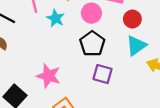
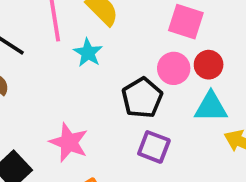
pink circle: (91, 13) -> (174, 68), moved
cyan triangle: (136, 46) -> (211, 107), turned 30

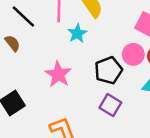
pink star: (69, 142) -> (58, 74), moved

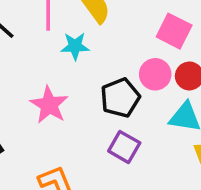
cyan star: (77, 33) -> (75, 46), turned 30

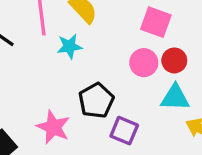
black pentagon: (120, 98) -> (96, 101), moved
pink star: (49, 105) -> (53, 127), moved

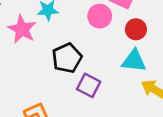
pink circle: (144, 63) -> (100, 16), moved
pink star: (53, 127) -> (22, 29), moved

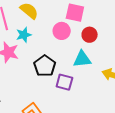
cyan triangle: (134, 61) -> (82, 59), moved

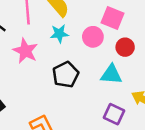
cyan star: (24, 35) -> (59, 34), moved
purple square: (64, 82) -> (114, 114), moved

